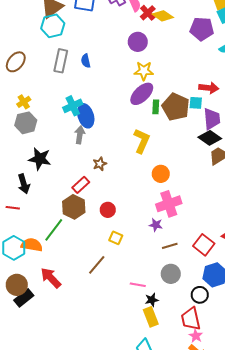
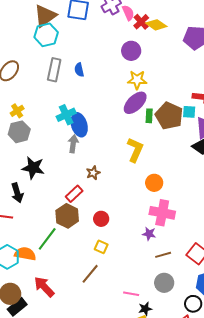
pink cross: (169, 204) -> (162, 213), turned 30
yellow square: (116, 238) -> (101, 247), moved

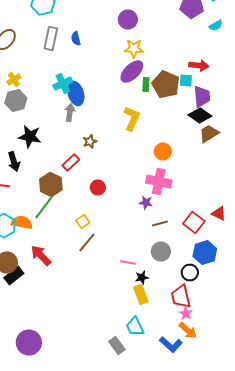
orange circle: (154, 183) -> (163, 152), moved
brown hexagon: (67, 216) -> (51, 184), moved
yellow square: (101, 247) -> (83, 222), moved, turned 32

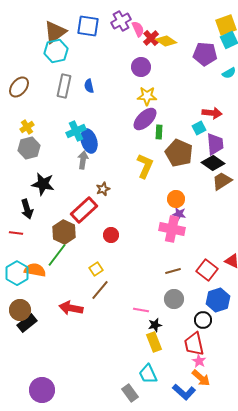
cyan square: (186, 80) -> (199, 128), turned -32
brown pentagon: (166, 84) -> (179, 153), moved
red rectangle: (71, 162) -> (84, 210), size x1.5
purple star: (146, 202) -> (179, 214), moved
red arrow: (41, 256) -> (71, 308), moved, turned -35

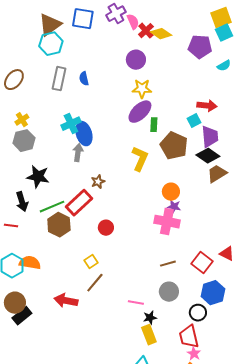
green line: (57, 255) -> (52, 207), moved, turned 30

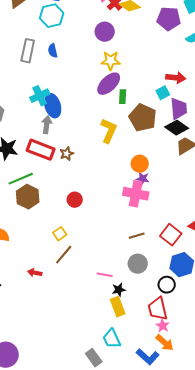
cyan hexagon: (51, 44) -> (52, 16), moved
red rectangle: (79, 203) -> (41, 150), moved, turned 64
red arrow: (66, 301) -> (35, 273), size x0.6

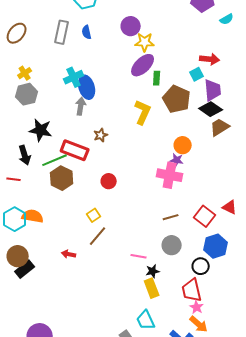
purple circle: (105, 32) -> (131, 26), moved
red rectangle: (41, 150) -> (75, 150), moved
orange circle: (140, 164) -> (183, 145), moved

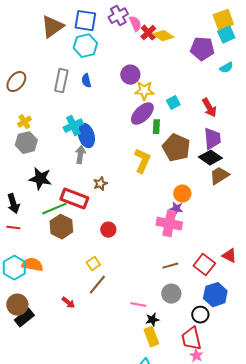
red arrow: (210, 59) -> (209, 108), turned 54
cyan square: (197, 74) -> (173, 103), moved
black arrow: (25, 155) -> (13, 204), moved
red arrow: (69, 254) -> (68, 303), turned -152

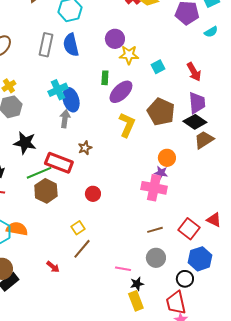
blue semicircle: (86, 81) -> (71, 45), size x1.6
purple ellipse: (142, 114) -> (121, 92), moved
green rectangle: (156, 127) -> (105, 78), moved

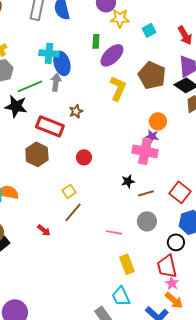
cyan cross: (58, 90) -> (49, 53), turned 30
green line: (39, 173) -> (30, 86), moved
black star: (137, 284) -> (128, 181), moved

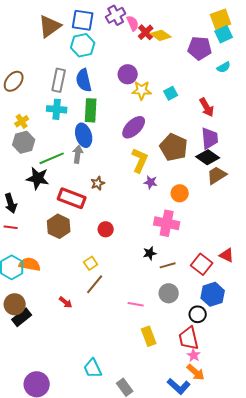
cyan square: (149, 30) -> (171, 93), moved
green rectangle: (96, 41) -> (91, 110), moved, size x1.6
cyan cross: (49, 53) -> (57, 109), moved
purple star: (152, 136) -> (151, 182), moved
cyan trapezoid: (121, 296) -> (93, 368), moved

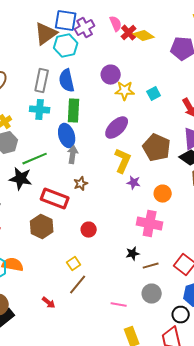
purple cross: (116, 15) -> (85, 28), moved
brown triangle: (50, 26) -> (46, 34), moved
gray arrow: (78, 154) -> (73, 155), moved

